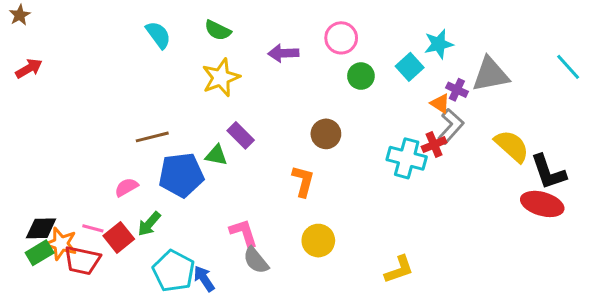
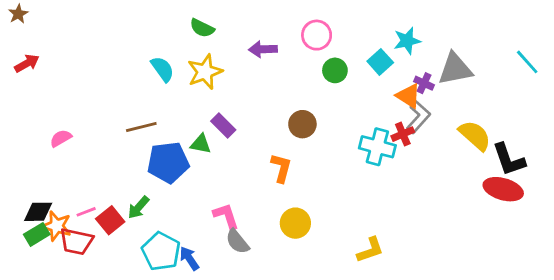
cyan semicircle: (158, 35) -> (162, 69), moved
orange triangle: (440, 103) -> (408, 96), size x1.4
pink semicircle: (126, 187) -> (61, 138), moved
pink line: (93, 228) -> (86, 212), turned -36

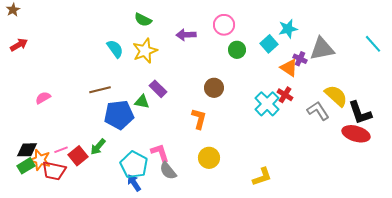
gray L-shape: (418, 117) -> (318, 111), moved, turned -75
red cross: (403, 134) -> (285, 95), turned -35
cyan cross: (377, 147) -> (267, 104), turned 30
cyan pentagon: (161, 251) -> (134, 165), moved

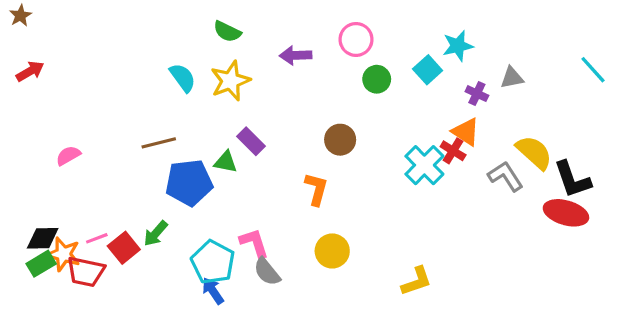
gray triangle: (322, 49) -> (512, 78), size x0.6
orange triangle: (289, 68) -> (466, 132), moved

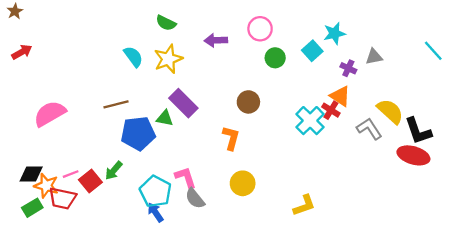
purple rectangle: (251, 141) -> (183, 103), size x1.4
pink semicircle: (68, 156) -> (50, 114), size x1.8
green rectangle: (41, 264) -> (32, 208), moved

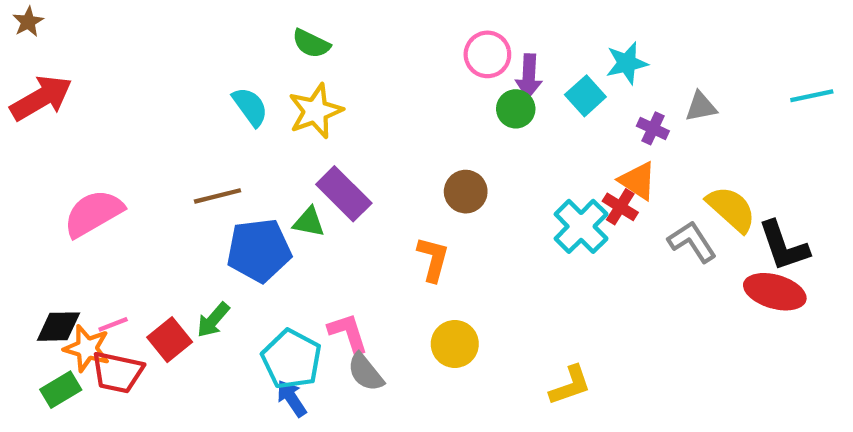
purple arrow: (216, 40) -> (529, 76), moved, turned -85
cyan line: (433, 51) -> (812, 96), turned -60
red arrow: (22, 52) -> (41, 98), size x1.6
pink line: (71, 174) -> (113, 324), moved

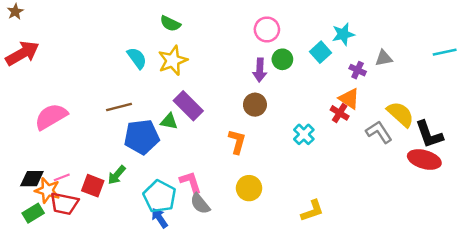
purple arrow: (529, 76) -> (260, 70), moved
cyan cross: (581, 226) -> (304, 134), moved, size x0.7
red square: (170, 340) -> (93, 186), turned -30

